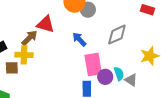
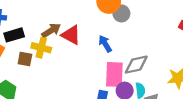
red triangle: (46, 24) -> (71, 35), moved
gray diamond: (117, 35) -> (136, 65), moved

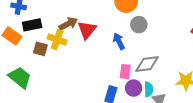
gray circle: (121, 13) -> (139, 25), moved
red triangle: (71, 35) -> (87, 30), turned 36
pink rectangle: (114, 74) -> (125, 72), size x0.6

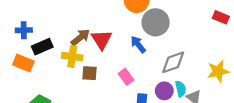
gray circle: (139, 25) -> (156, 22), size x1.5
brown square: (40, 49) -> (90, 73), moved
pink rectangle: (125, 72) -> (126, 77), moved, turned -32

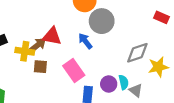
brown arrow: (80, 37) -> (37, 45), moved
red triangle: (102, 40) -> (52, 36), turned -48
gray diamond: (173, 62) -> (137, 53), moved
pink rectangle: (126, 77) -> (74, 71), size x1.5

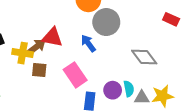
gray diamond: (137, 53) -> (144, 57), turned 70
yellow star: (158, 67) -> (163, 96), moved
gray triangle: (136, 90) -> (142, 98), turned -40

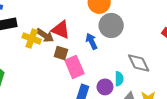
brown arrow: (36, 47) -> (45, 35), turned 60
brown square: (39, 70) -> (61, 53), moved
cyan semicircle: (129, 89) -> (119, 79), moved

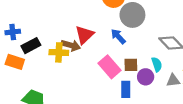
red triangle: (61, 30) -> (84, 35), turned -48
brown square: (61, 53) -> (131, 65), moved

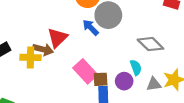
blue arrow: (118, 36) -> (91, 27), moved
brown square: (131, 65) -> (101, 79), moved

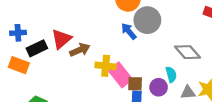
red triangle: (57, 38) -> (61, 39), moved
brown arrow: (43, 49) -> (80, 50), turned -42
yellow cross: (30, 57) -> (106, 66), moved

